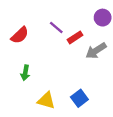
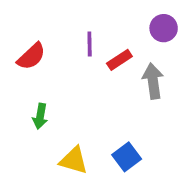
purple line: (56, 27) -> (90, 44), turned 48
gray arrow: (96, 51) -> (153, 81), turned 115

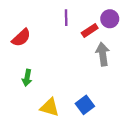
purple line: (90, 44) -> (66, 18), moved
red rectangle: (119, 60) -> (90, 31), moved

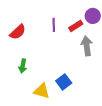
purple line: (66, 18) -> (54, 25), moved
blue square: (85, 105) -> (64, 82), moved

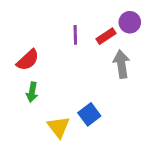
red semicircle: (18, 32) -> (28, 60), moved
yellow triangle: (42, 91) -> (59, 127), turned 36

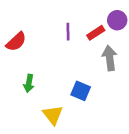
red semicircle: (28, 60) -> (16, 42), moved
blue square: (89, 114) -> (81, 91), moved, turned -30

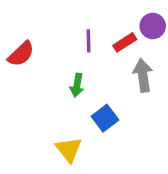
green arrow: (29, 83) -> (77, 85), moved
blue square: (81, 91) -> (105, 118), turned 30

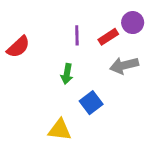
gray arrow: (143, 75) -> (124, 65), turned -96
yellow triangle: (69, 149) -> (60, 130), turned -45

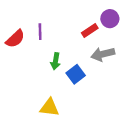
purple line: (77, 35) -> (40, 32), moved
blue square: (91, 103) -> (76, 74), moved

